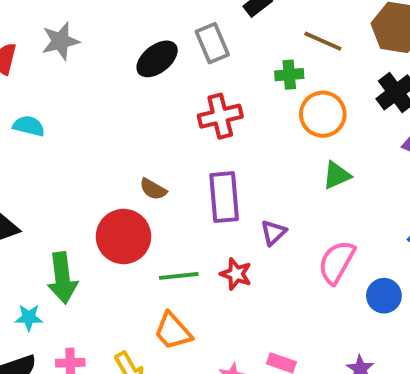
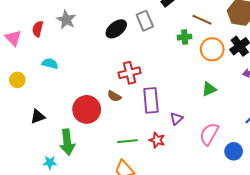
gray star: (60, 41) -> (66, 20), turned -30
orange circle: (323, 114) -> (212, 49), moved
red cross: (220, 116) -> (130, 73), moved
red circle: (124, 237) -> (87, 109), moved

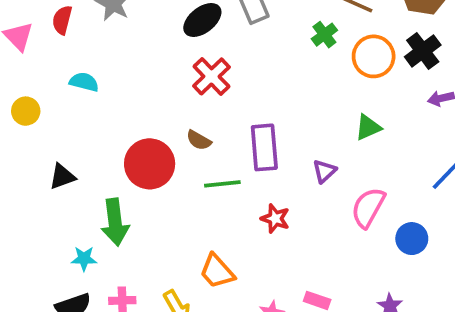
green cross: (185, 37) -> (324, 35), turned -32
red cross: (130, 73) -> (211, 76), moved, turned -30
purple triangle: (176, 119) -> (324, 171), moved
green line: (127, 141) -> (222, 184), moved

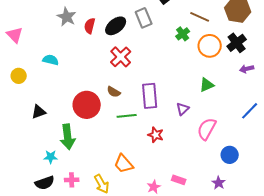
red semicircle: (62, 20) -> (90, 26), moved
blue circle: (412, 239) -> (230, 155), moved

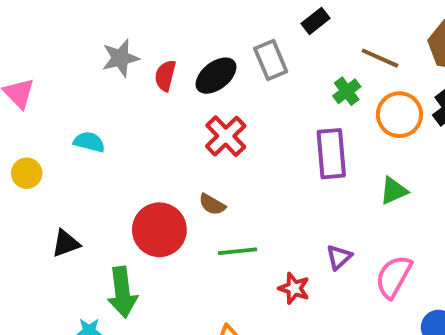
gray star: (67, 17) -> (120, 58), turned 30
purple rectangle: (150, 96) -> (331, 154), moved
purple triangle: (183, 109) -> (339, 257), moved

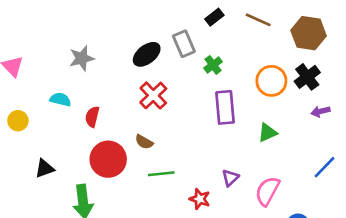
gray star: (120, 58) -> (82, 58), moved
brown line: (380, 58) -> (258, 20), moved
red semicircle: (165, 76) -> (92, 117), moved
green cross: (347, 91) -> (213, 65), moved

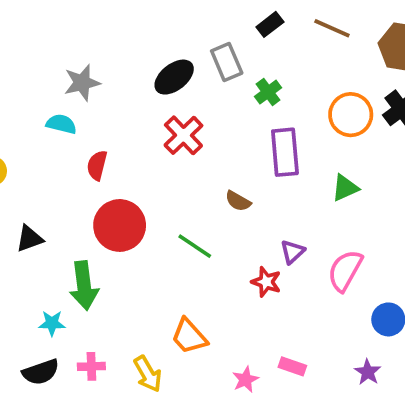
cyan semicircle: (60, 99) -> (61, 124), moved
brown semicircle: (144, 142) -> (238, 201), moved
green line: (161, 174) -> (195, 246), turned 40
red star: (200, 199) -> (266, 282), moved

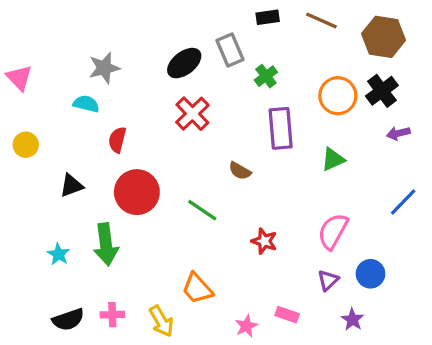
black rectangle: (270, 24) -> (268, 17), turned 30
black triangle: (29, 239) -> (72, 186), moved
purple triangle: (292, 252) -> (328, 280), moved
cyan star: (52, 323) -> (58, 254), moved, turned 30

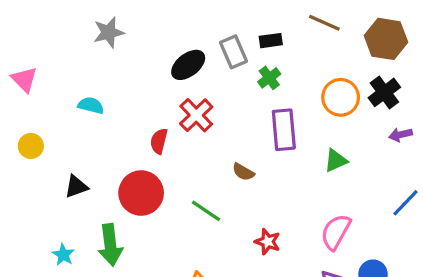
black rectangle: (268, 17) -> (271, 41), moved
gray star: (104, 68) -> (109, 32), moved
red semicircle: (117, 140) -> (159, 141), moved

